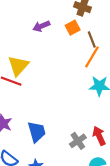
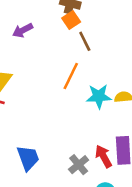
orange square: (73, 28) -> (71, 20), moved
orange line: (92, 57) -> (71, 76), moved

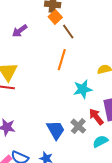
cyan star: (99, 96) -> (83, 89), moved
blue trapezoid: (28, 158) -> (56, 130), moved

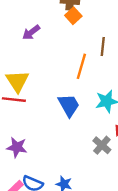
brown line: (68, 32) -> (103, 47), moved, turned 42
blue trapezoid: (56, 130) -> (69, 105), moved

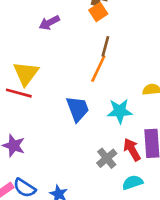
brown line: (103, 47) -> (105, 46), moved

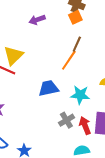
blue trapezoid: (78, 109) -> (49, 88), turned -90
gray cross: (107, 158) -> (66, 120), moved

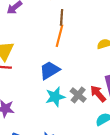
cyan star: (80, 95) -> (55, 97), moved

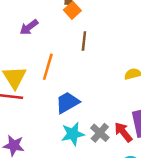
orange line: (59, 36) -> (48, 67), moved

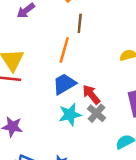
orange line: (48, 67) -> (64, 50), moved
red arrow: (123, 132) -> (91, 95), moved

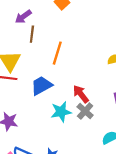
brown line: (80, 23) -> (32, 34), moved
blue trapezoid: (64, 84) -> (41, 86), moved

